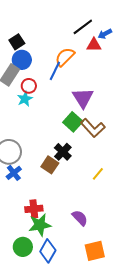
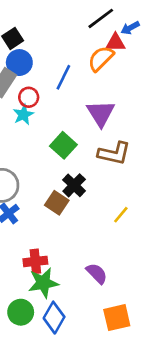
orange semicircle: (65, 57) -> (101, 59), moved
green square: (73, 122) -> (63, 145), moved
brown L-shape: (93, 128) -> (114, 153), turned -35

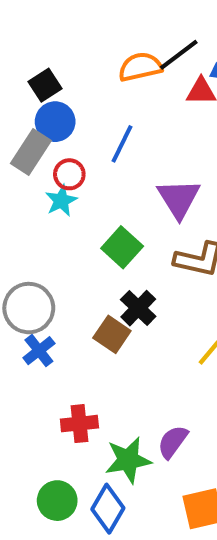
orange semicircle: (101, 59) -> (140, 67), moved, turned 32
purple semicircle: (97, 273) -> (173, 442), turned -100
green star: (43, 283) -> (128, 460), moved

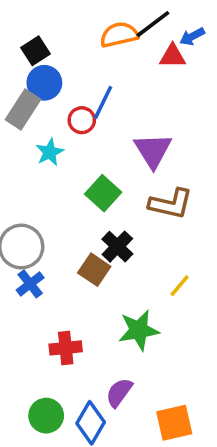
red circle: (69, 174) -> (82, 120), moved
purple semicircle: (173, 442) -> (119, 392), moved
green star: (128, 460) -> (139, 330), moved

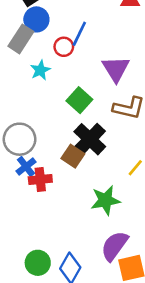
black cross: (117, 247) -> (90, 139), size x1.4
red cross: (66, 348) -> (40, 179), moved
purple semicircle: (119, 392) -> (115, 246), moved, size x1.4

